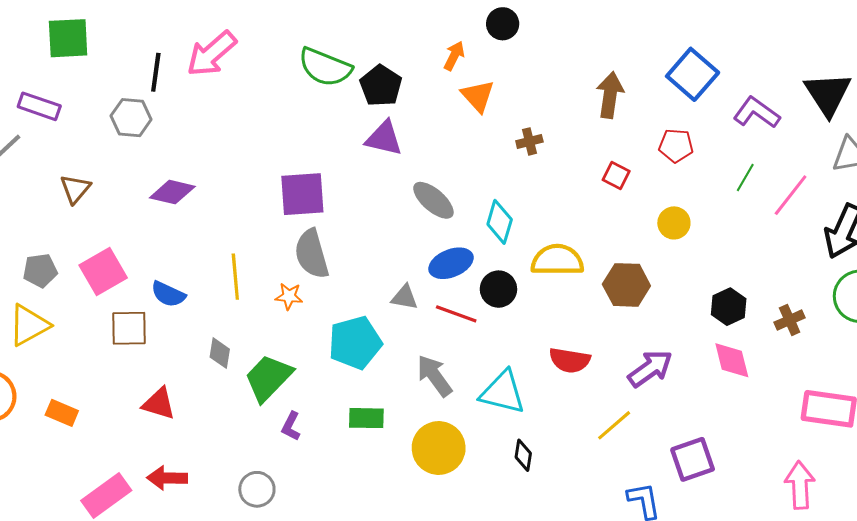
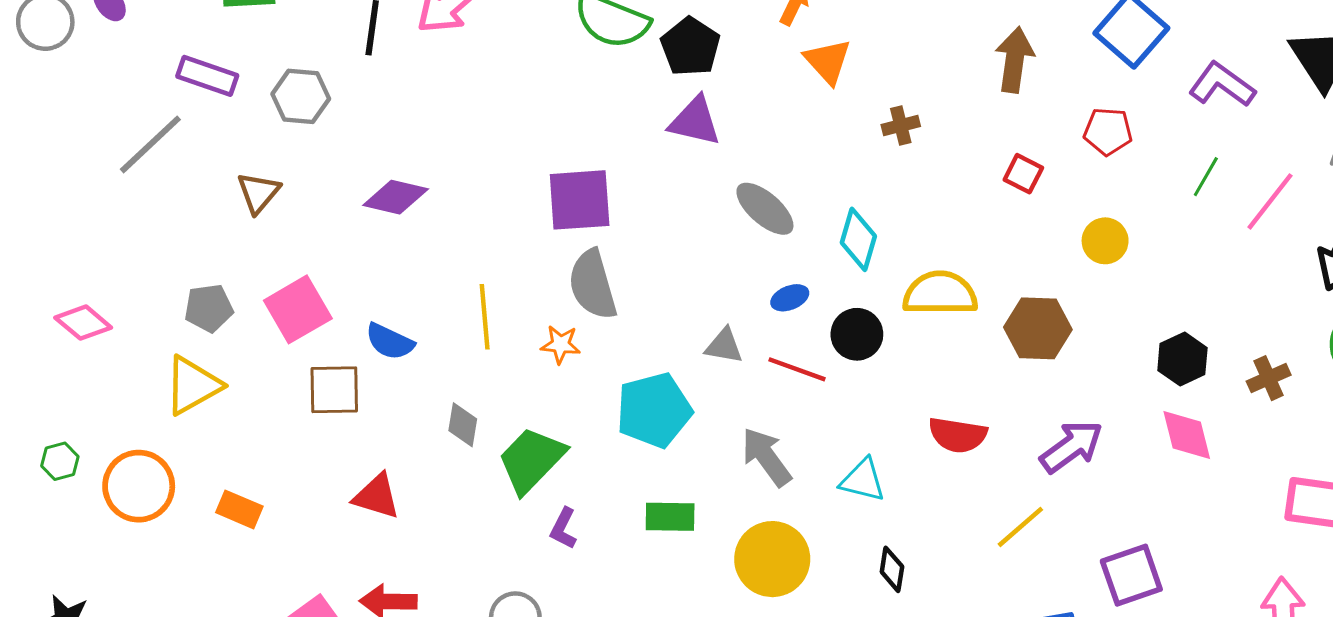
gray hexagon: (131, 118) -> (301, 96), moved
blue ellipse: (451, 263) -> (790, 298), size x0.6
cyan triangle: (503, 392) -> (863, 480), size x0.7

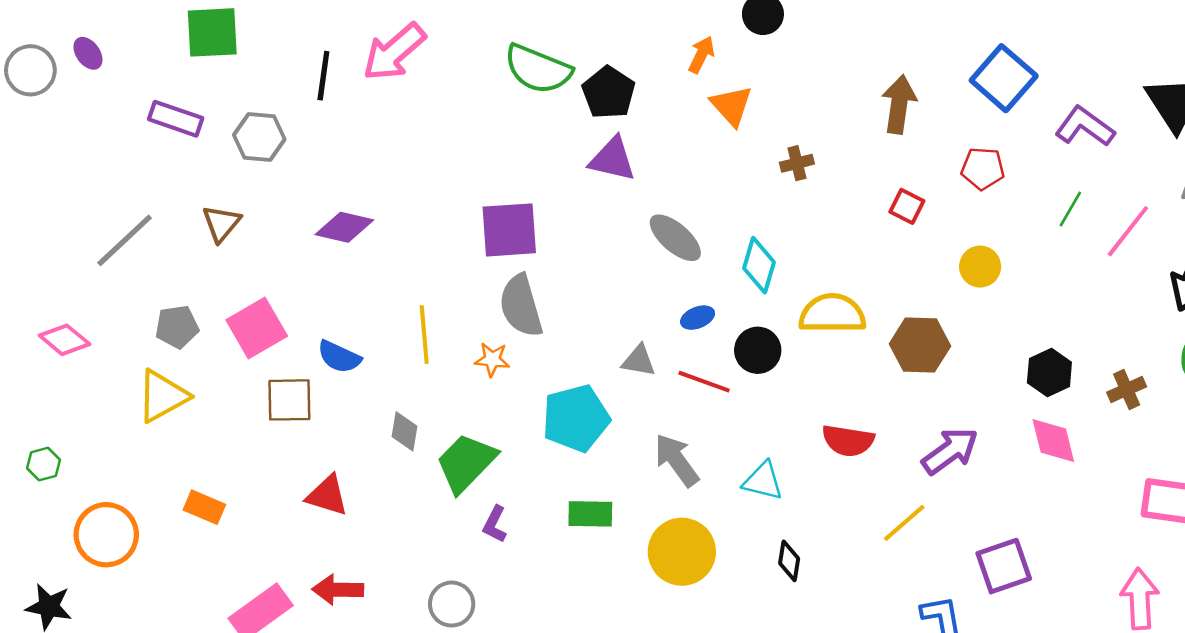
gray line: (150, 144) -> (125, 240), moved
orange circle: (139, 486) -> (106, 535), moved

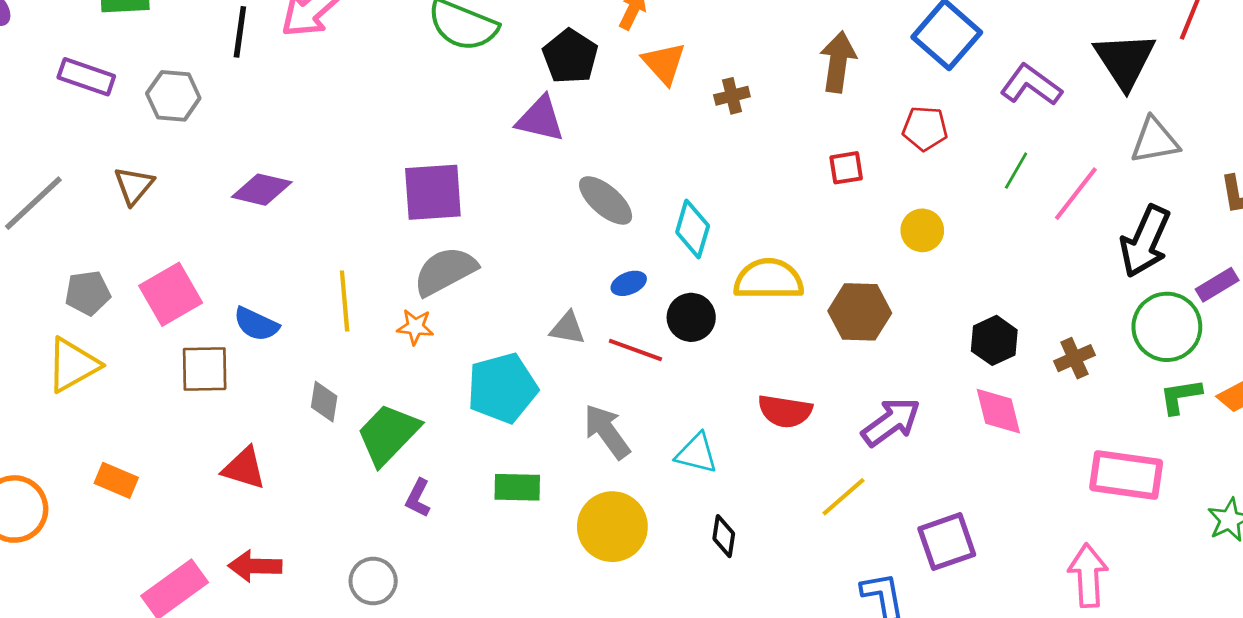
black pentagon: (609, 93) -> (570, 56), moved
brown cross: (797, 163) -> (732, 96), moved
red square: (907, 206) -> (846, 168), turned -36
gray semicircle: (521, 306) -> (445, 271), turned 78

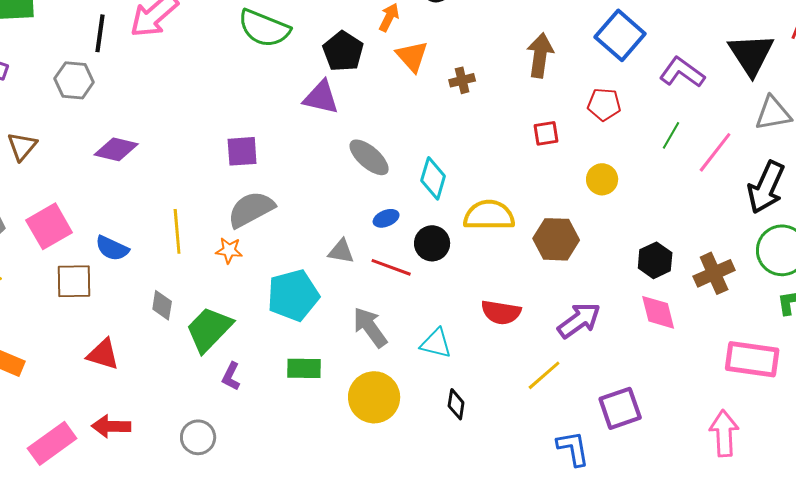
gray hexagon: (173, 96) -> (74, 80), moved
purple square: (433, 192) -> (242, 151), size x0.7
brown cross: (1074, 358) -> (714, 273), size x1.4

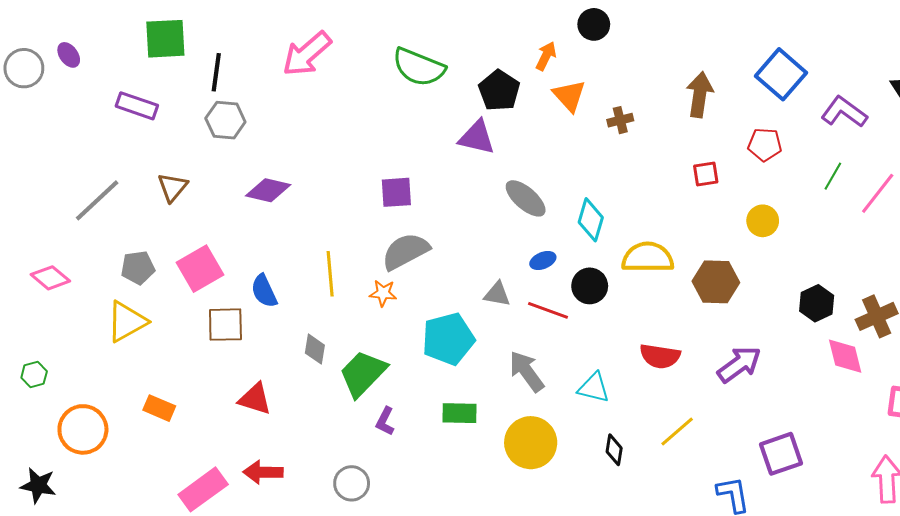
black line: (100, 33) -> (216, 72), moved
blue semicircle: (112, 248) -> (264, 291), turned 40
pink diamond: (658, 312) -> (845, 356), moved
yellow line: (544, 375) -> (677, 431), moved

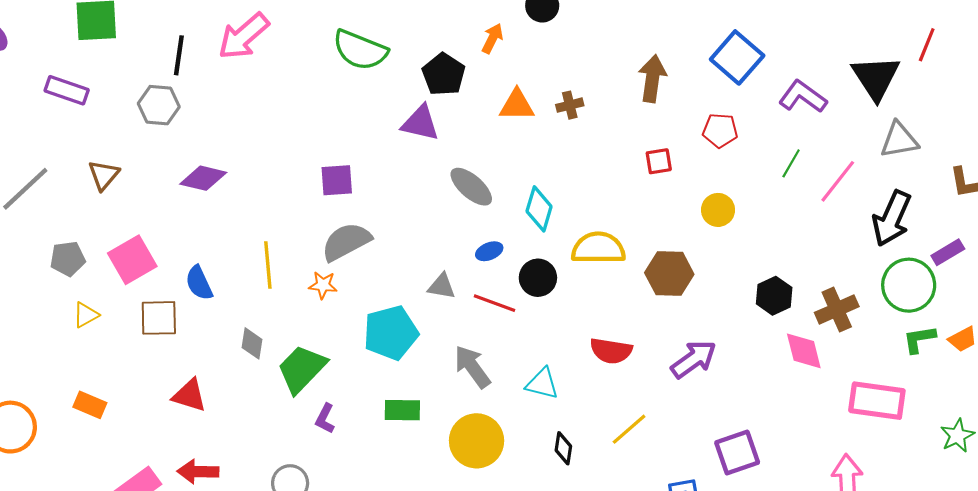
black line: (216, 72) -> (179, 55), moved
orange triangle: (569, 96) -> (517, 105), moved, turned -48
yellow triangle: (127, 322) -> (86, 315), moved, size x0.6

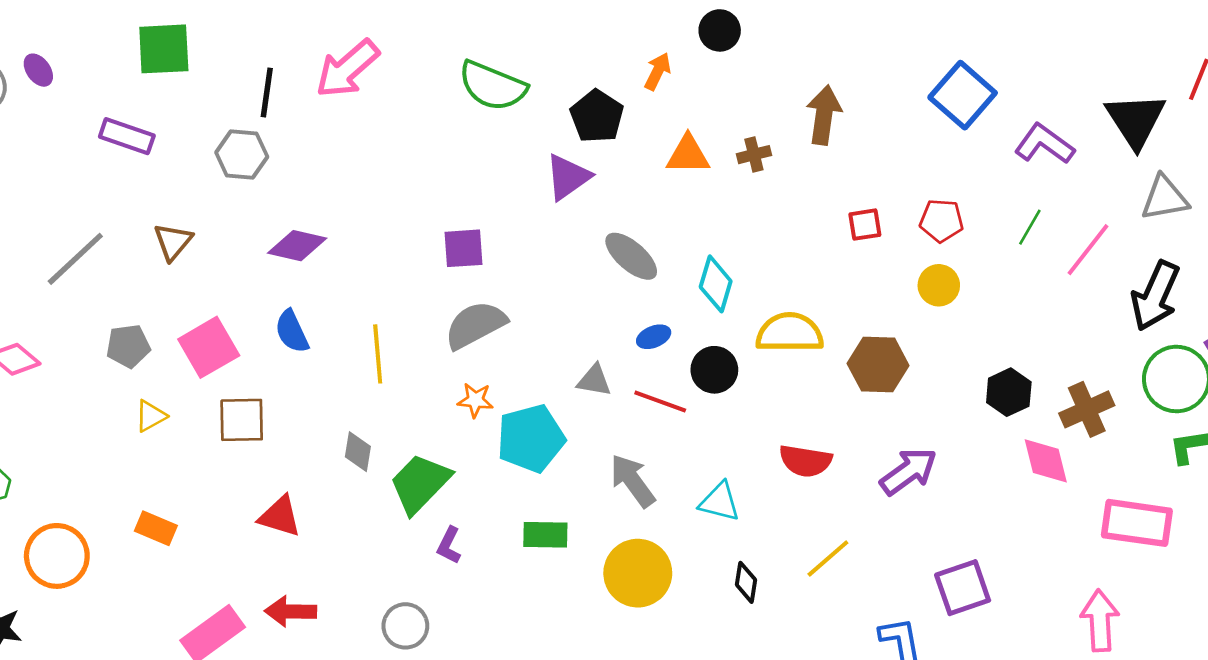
brown arrow: (652, 79) -> (824, 115), moved
purple triangle: (420, 123) -> (568, 177), turned -48
red pentagon: (720, 131) -> (941, 221), moved
blue semicircle: (199, 283) -> (292, 331), moved
orange star: (323, 285) -> (475, 400), moved

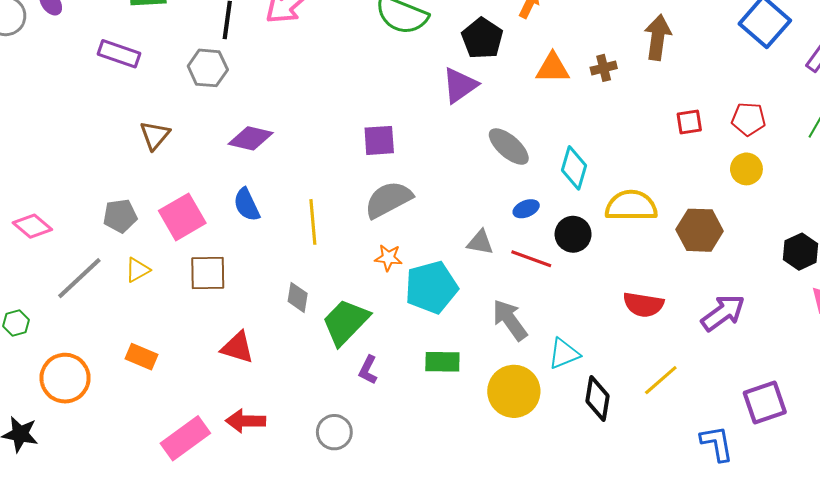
gray line: (75, 259) -> (79, 278), moved
cyan triangle: (720, 502) -> (564, 354), moved, turned -36
black diamond: (746, 582) -> (598, 398), size x1.4

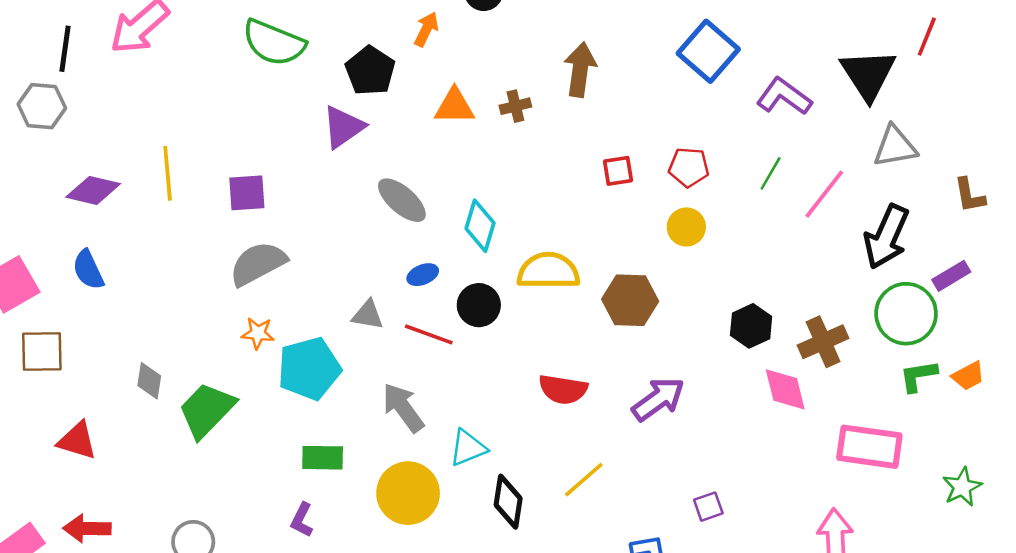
yellow line: (313, 222) -> (168, 173), moved
purple L-shape: (368, 370) -> (302, 520), moved
purple square: (765, 403) -> (708, 507), size x0.6

